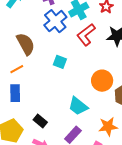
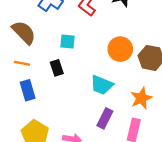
orange line: (17, 69) -> (22, 63), turned 56
black rectangle: (40, 121) -> (57, 68), moved, turned 48

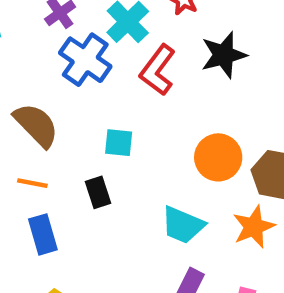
orange star: (141, 98) -> (254, 227), moved

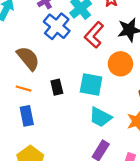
cyan square: (119, 143) -> (91, 85), moved, size x1.5
orange circle: (218, 157) -> (120, 64), moved
black rectangle: (98, 192) -> (57, 87), moved

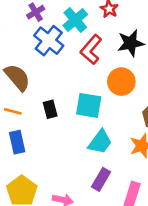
cyan trapezoid: (100, 117) -> (100, 142), turned -80

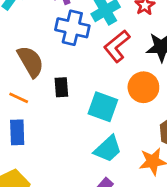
blue cross: (49, 41) -> (72, 28), turned -36
black rectangle: (50, 109) -> (61, 87), moved

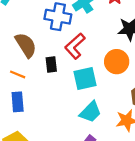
red L-shape: (117, 46) -> (75, 46), moved
cyan square: (103, 107) -> (85, 79), turned -30

